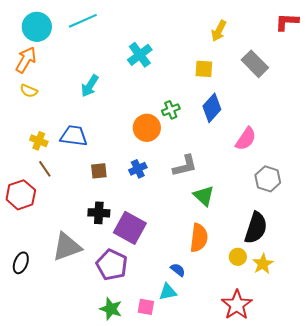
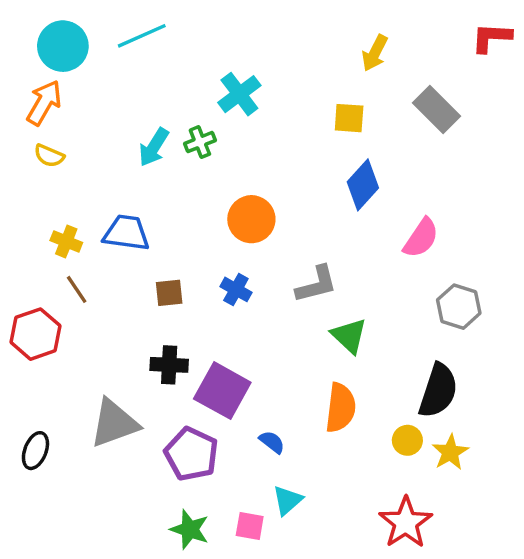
green cross: (171, 110) -> (200, 142), moved
blue cross: (138, 169) -> (236, 289), turned -36
blue semicircle: (178, 270) -> (272, 442), moved
cyan triangle: (168, 292) -> (287, 500), turned -30

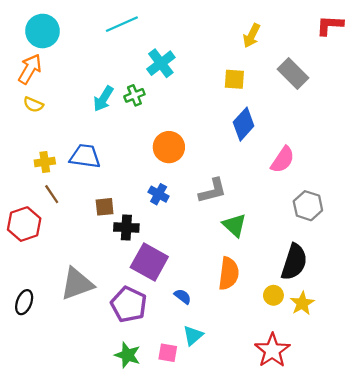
cyan line: (142, 36) -> (122, 24), moved
yellow cross: (66, 241) -> (45, 162), turned -30
brown square: (169, 293) -> (105, 207), moved
black cross: (169, 365) -> (126, 227), moved

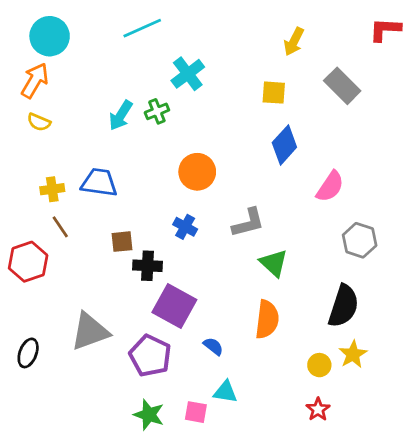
yellow circle: (273, 295) -> (319, 365), moved
cyan triangle: (193, 336) -> (225, 392), turned 50
red star: (272, 350) -> (318, 409), size x0.6

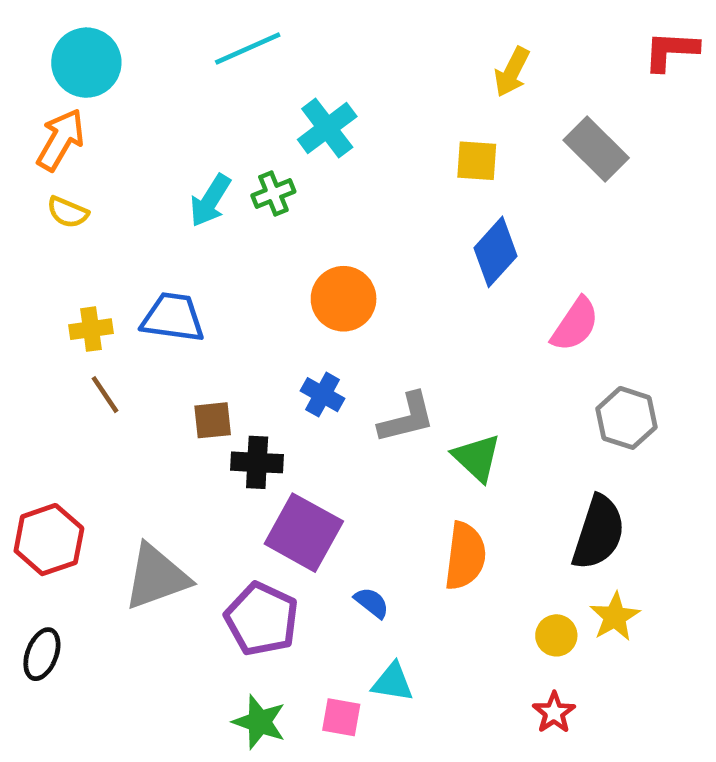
gray L-shape: (248, 223) -> (407, 418), moved
red hexagon: (28, 262) -> (49, 540), moved
black ellipse: (28, 353) -> (42, 654), moved

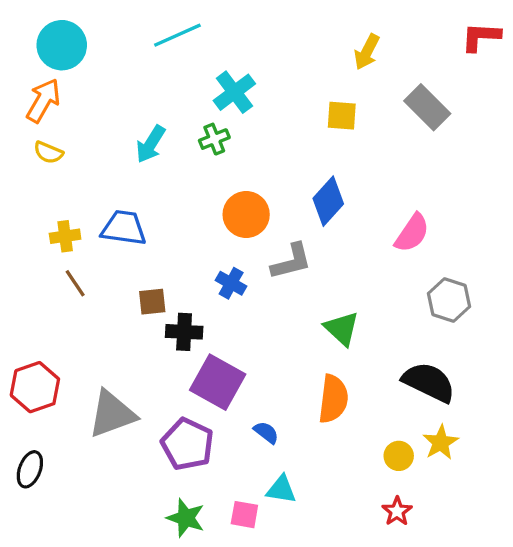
green cross: (273, 193) -> (214, 139), moved
blue diamond: (496, 252) -> (328, 201), moved
gray L-shape: (407, 418) -> (291, 261), moved
black semicircle: (598, 533) -> (429, 382), turned -82

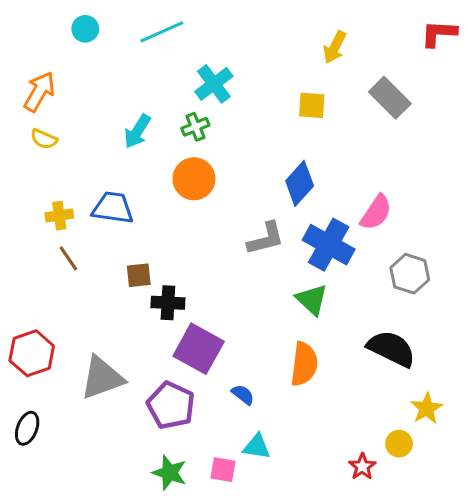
cyan circle: (62, 45) -> (85, 29), moved, size x0.6
orange circle: (246, 215) -> (194, 179), moved
blue cross: (231, 283) -> (329, 245), moved, size x1.8
yellow star: (441, 442) -> (427, 408), moved
yellow circle: (399, 456) -> (399, 444), moved

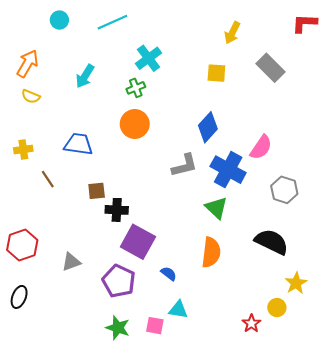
cyan arrow: (137, 131) -> (85, 76), moved
yellow cross: (59, 216) -> (23, 149), moved
gray triangle: (102, 378) -> (71, 262), size x0.6

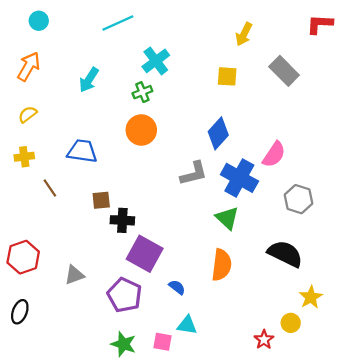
cyan circle: (59, 20) -> (39, 21), moved
yellow semicircle: (31, 96) -> (28, 114), moved, turned 120

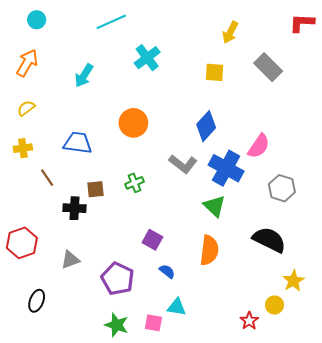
green cross: (142, 92) -> (134, 183), moved
gray L-shape: (194, 173) -> (183, 164), turned 52
black cross: (122, 220) -> (74, 208), moved
purple square: (145, 254) -> (152, 240), moved, size x0.6
black ellipse: (20, 312) -> (37, 301), moved

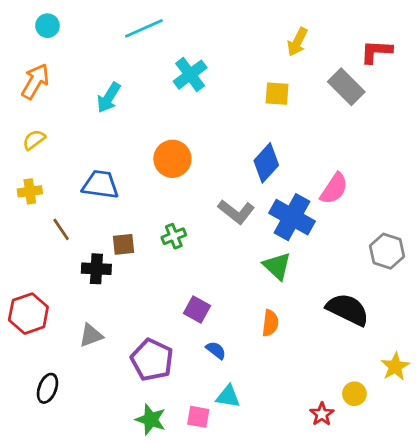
red L-shape: (302, 23) -> (376, 51), moved
gray hexagon: (282, 188) -> (387, 251), moved
orange semicircle: (209, 250) -> (270, 323), size x0.7
yellow star: (293, 281) -> (395, 367), moved

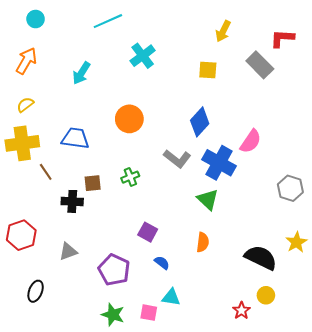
yellow cross: (30, 191) -> (22, 143), size x1.8
black semicircle: (348, 310) -> (261, 258), moved
yellow star: (395, 367) -> (296, 242), moved

